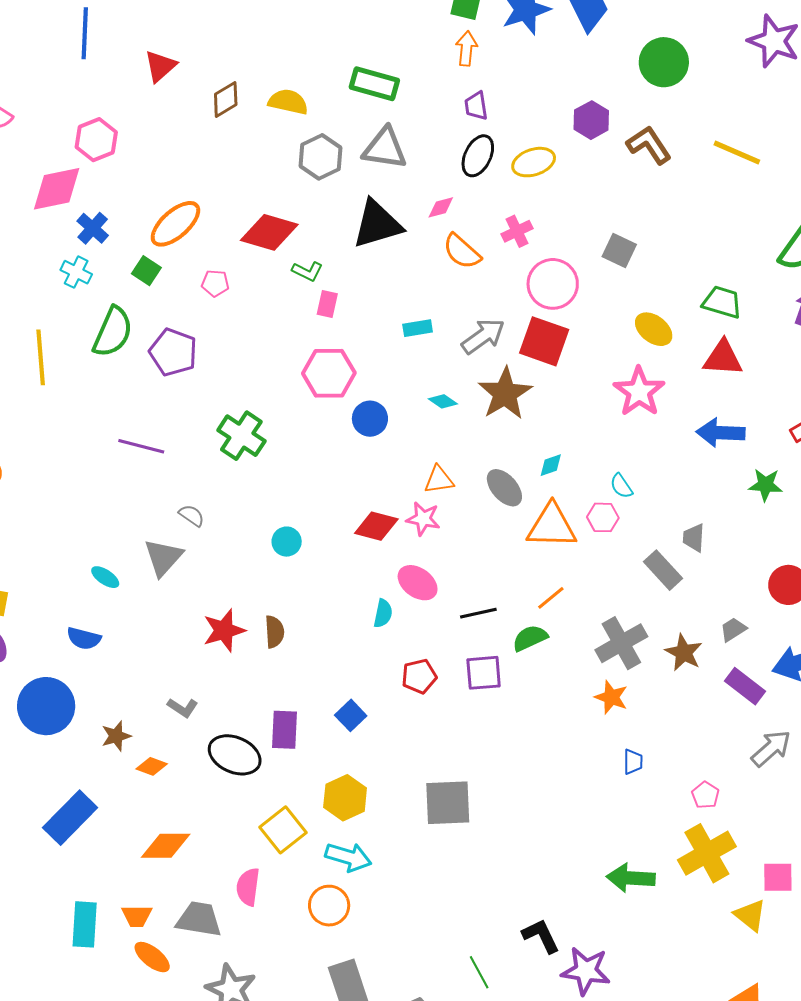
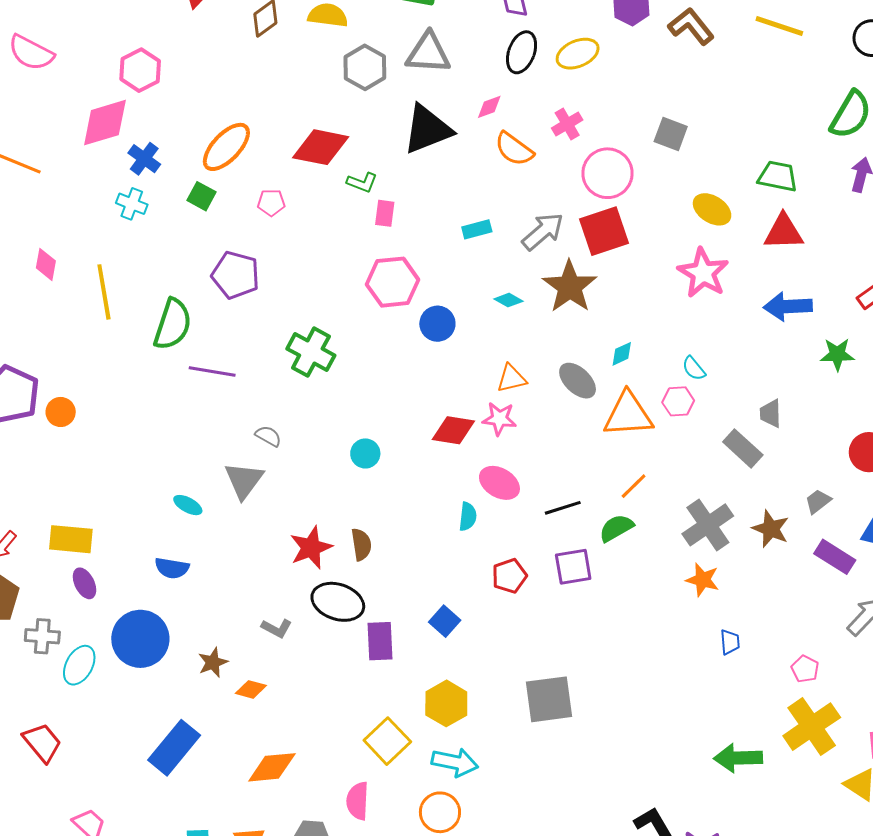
green semicircle: (113, 332) -> (173, 324), moved
red square: (544, 341) -> (604, 231), turned -33
black ellipse: (235, 755) -> (338, 602), moved

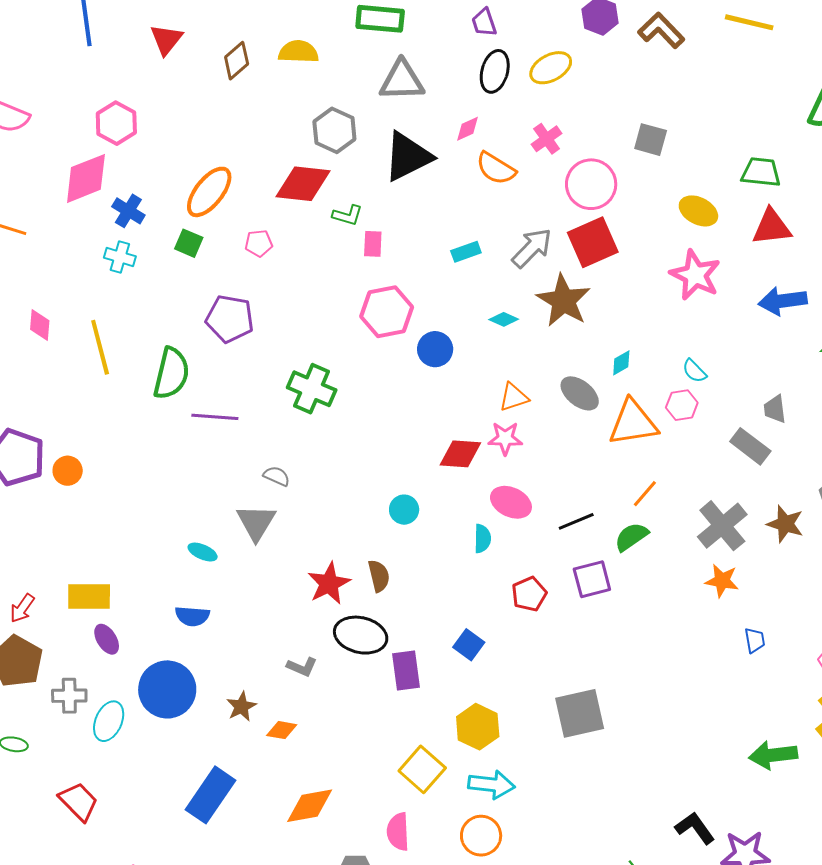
gray hexagon: (365, 67) -> (334, 130), moved
cyan circle: (365, 453) -> (404, 510), moved

